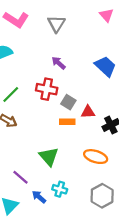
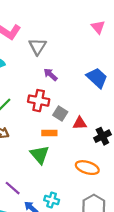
gray triangle: (56, 24) -> (38, 46), moved
orange rectangle: (67, 122) -> (49, 133), moved
green triangle: (49, 157) -> (40, 155), moved

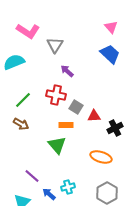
blue trapezoid: (97, 78) -> (110, 54), moved
cyan cross: (52, 200) -> (68, 187), turned -32

